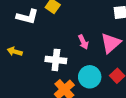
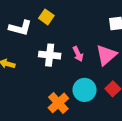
white cross: (56, 60) -> (50, 55), moved

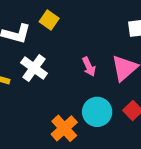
white cross: (50, 55) -> (34, 68), moved, turned 30

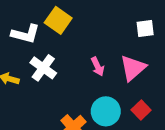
yellow square: (49, 20) -> (58, 20), size x1.4

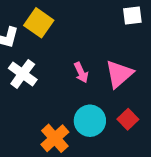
white square: (145, 28) -> (132, 16), moved

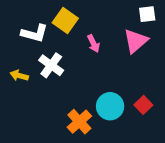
pink arrow: (81, 73) -> (93, 44), moved
pink triangle: (119, 74) -> (136, 41), moved

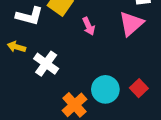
white cross: (51, 65) -> (46, 64), moved
yellow arrow: (19, 76) -> (16, 47), moved

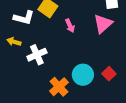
white cross: (46, 64) -> (37, 55), turned 30

